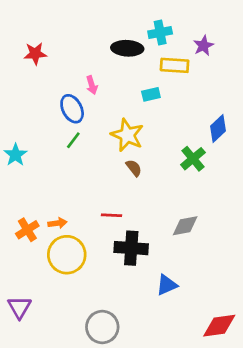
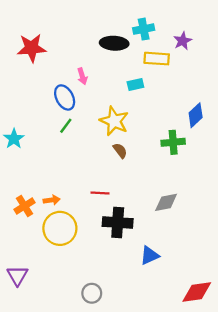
red star: (35, 54) -> (32, 48), size x1.4
green cross: (193, 159) -> (173, 142), turned 35
gray circle: (102, 327) -> (92, 293), size x0.7

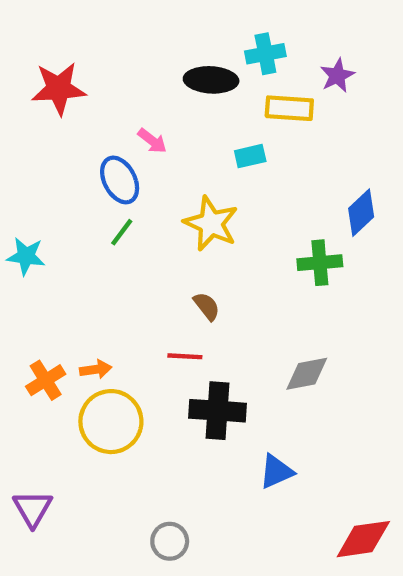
pink arrow: (82, 76) -> (152, 141), turned -35
cyan star: (14, 139) -> (26, 256), turned -30
brown semicircle: (120, 151) -> (207, 306), moved

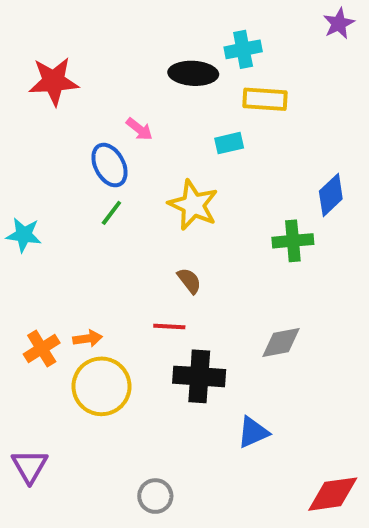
purple star: (337, 76) -> (339, 23), moved

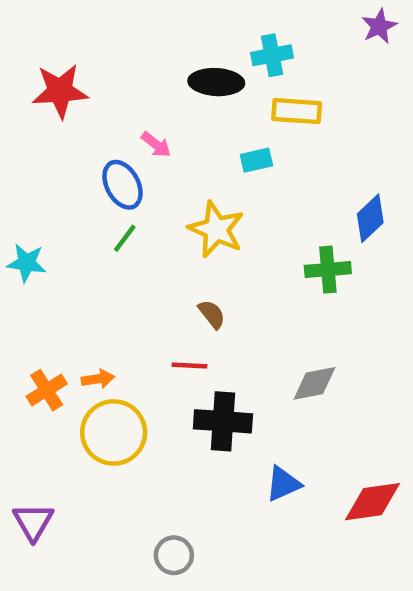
red diamond: (333, 494) -> (373, 502), moved

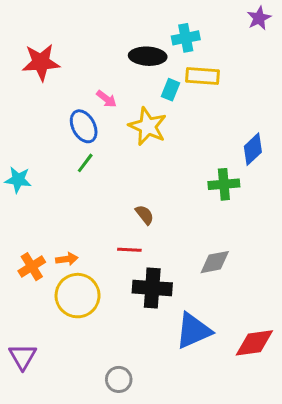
cyan rectangle: (256, 160) -> (171, 90), moved, turned -55
yellow star: (216, 229) -> (148, 126), moved
blue triangle: (283, 484) -> (193, 331), size x1.5

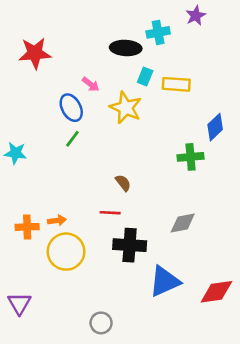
purple star: (259, 18) -> (196, 16), moved
yellow rectangle: (203, 76) -> (176, 84), moved
orange cross: (32, 267) -> (27, 227), turned 30

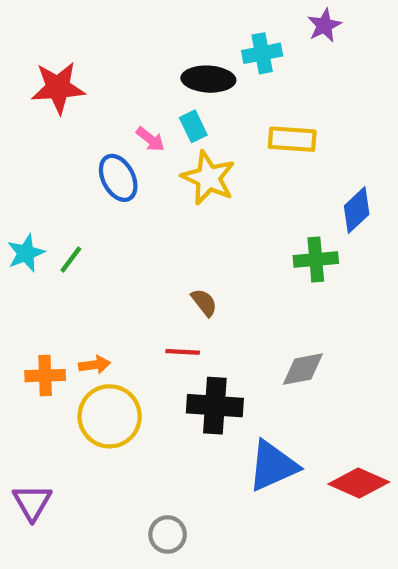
cyan rectangle: (145, 77) -> (193, 126), moved, turned -48
green line: (72, 139) -> (71, 260), moved
cyan star: (15, 153) -> (26, 253), turned -30
red diamond: (216, 292) -> (359, 483), turned 32

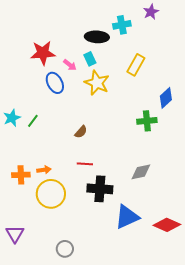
red star: (58, 88) -> (43, 53), moved
yellow rectangle: (292, 139) -> (136, 65), turned -65
brown semicircle: (204, 302) -> (81, 132), moved, turned 80
gray circle: (168, 534) -> (65, 249), moved

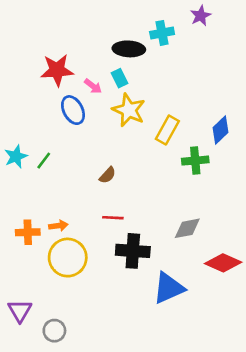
yellow rectangle: (136, 65) -> (167, 130), moved
red diamond: (167, 225) -> (223, 263), moved
gray circle: (65, 249) -> (54, 331), moved

